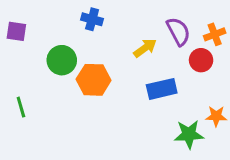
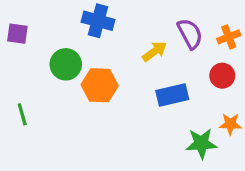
blue cross: (92, 19) -> (98, 21), size x1.4
red circle: (201, 60) -> (222, 76), moved

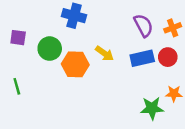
purple square: (17, 34) -> (18, 38), moved
yellow arrow: (155, 51) -> (104, 53), moved, turned 72
blue rectangle: (172, 95) -> (142, 58), moved

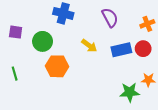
purple semicircle: (143, 25) -> (110, 18), moved
orange hexagon: (75, 64) -> (57, 66), moved

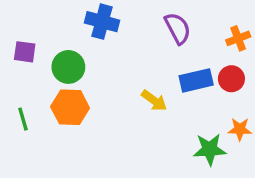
yellow arrow: (89, 46) -> (154, 101), moved
orange hexagon: (57, 66) -> (70, 107), moved

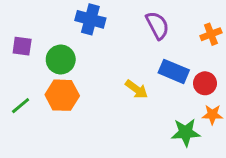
red circle: (231, 79) -> (205, 83), moved
blue rectangle: (196, 80) -> (174, 71), turned 36
green line: (23, 119) -> (21, 106), turned 66

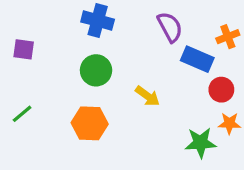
green circle: (61, 59) -> (96, 70), moved
blue rectangle: (174, 71) -> (197, 59), moved
orange hexagon: (62, 95) -> (90, 123), moved

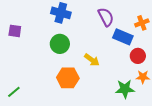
green line: (22, 114) -> (14, 92), moved
orange hexagon: (90, 123) -> (68, 78), moved

